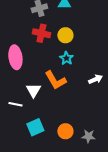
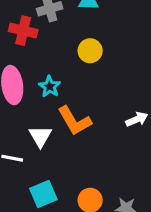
red cross: (41, 33) -> (23, 31), moved
cyan star: (66, 58) -> (50, 87), moved

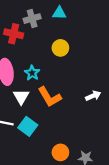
white triangle: (40, 136) -> (21, 97), moved
cyan square: (43, 194) -> (28, 126), moved, turned -30

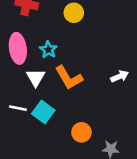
yellow circle: (60, 48) -> (74, 13), moved
orange circle: (60, 152) -> (81, 132), moved

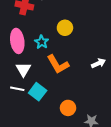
yellow circle: (74, 13) -> (65, 28), moved
white triangle: (36, 78) -> (23, 69), moved

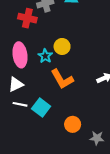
yellow circle: (65, 28) -> (62, 46), moved
white triangle: (23, 69) -> (16, 84), moved, turned 35

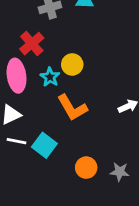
red cross: (27, 18) -> (32, 44), moved, turned 36
gray star: (97, 138) -> (120, 172), moved

